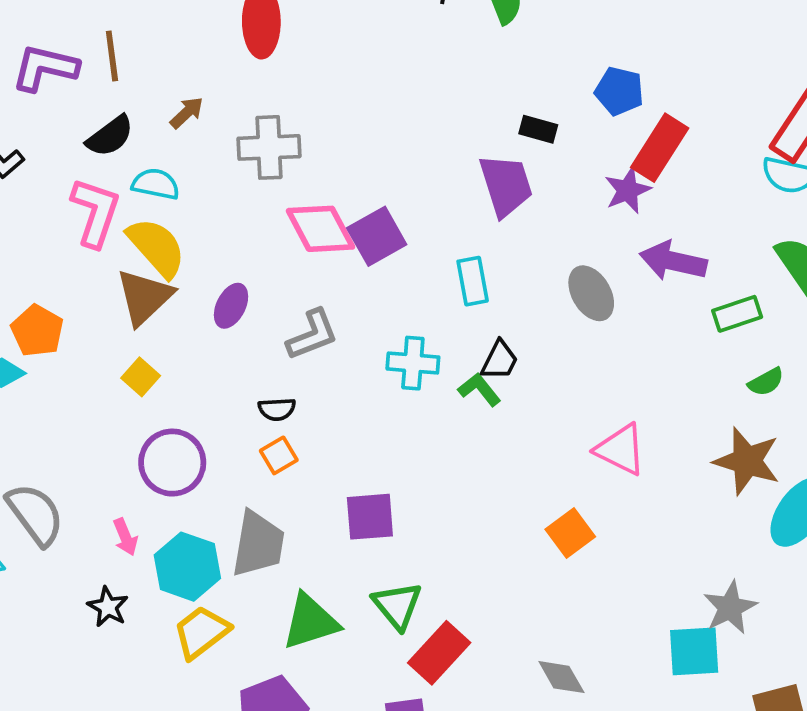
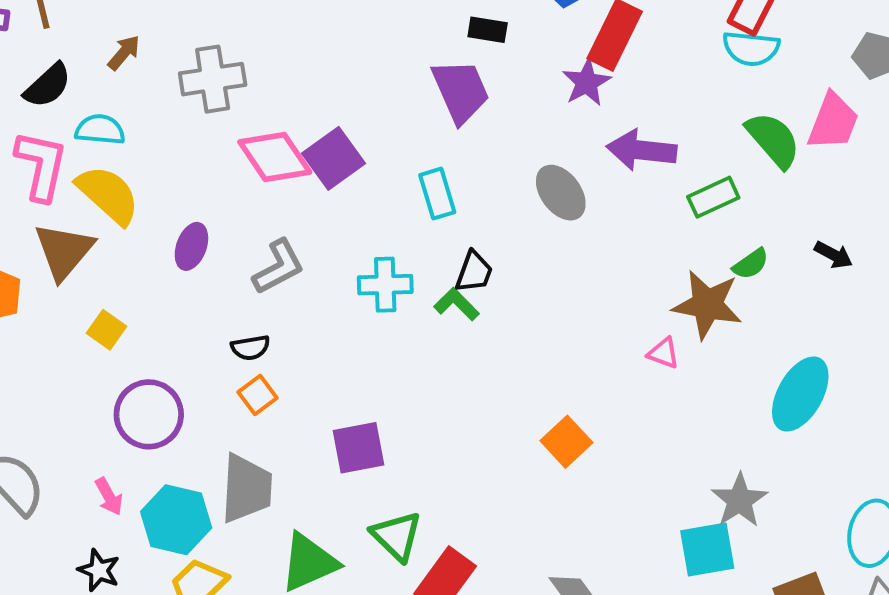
brown triangle: (144, 297) -> (64, 251), moved
pink triangle: (621, 449) -> (663, 353), moved, size x0.6
brown star: (747, 461) -> (707, 305), moved

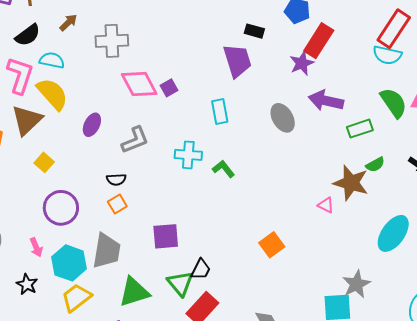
purple square: (333, 158) -> (169, 88), size x0.6
black trapezoid: (474, 272) -> (201, 269), moved

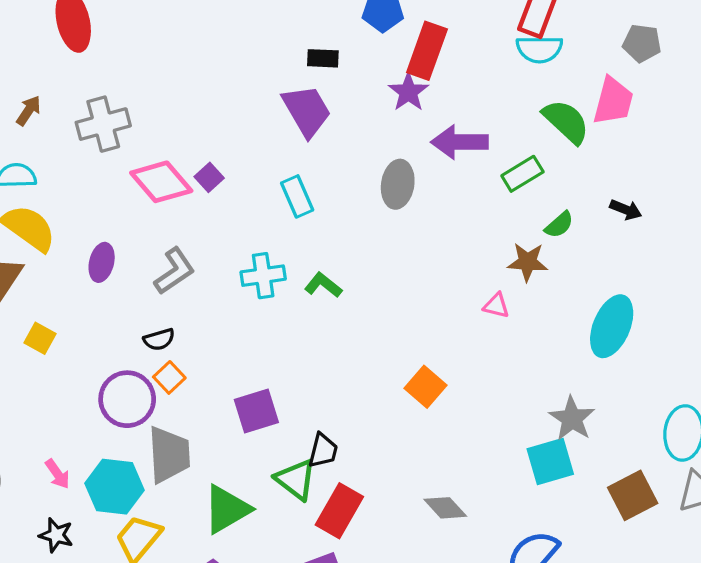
gray ellipse: (283, 118) -> (398, 184), turned 52
brown star: (351, 183) -> (528, 262), size x0.7
purple circle: (61, 208) -> (127, 399), moved

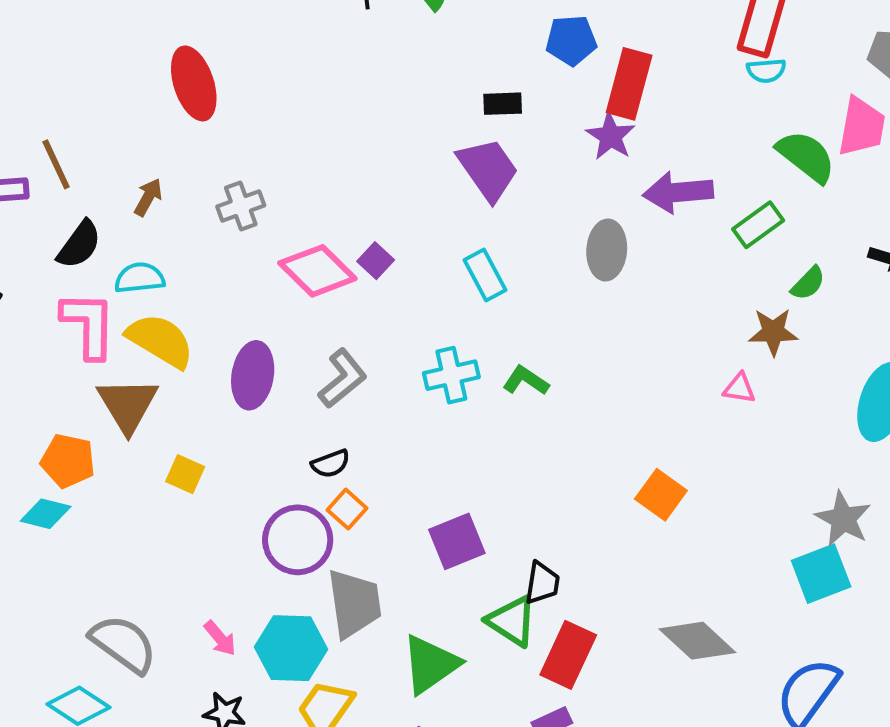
cyan semicircle: (539, 49) -> (766, 71), size x0.7
gray cross: (103, 124) -> (241, 206), size x0.7
purple ellipse: (102, 262) -> (253, 375), size x1.4
gray diamond: (445, 508) -> (697, 641), size x1.4

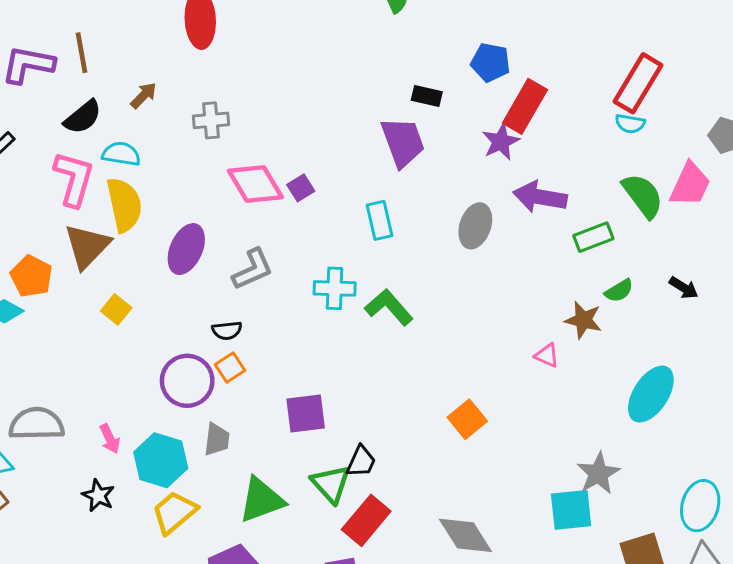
yellow semicircle: (160, 341) -> (124, 205), turned 32
green L-shape: (526, 381) -> (389, 307), size x1.4
gray trapezoid: (354, 603) -> (217, 439), size x0.6
gray semicircle: (123, 644) -> (37, 424), turned -52

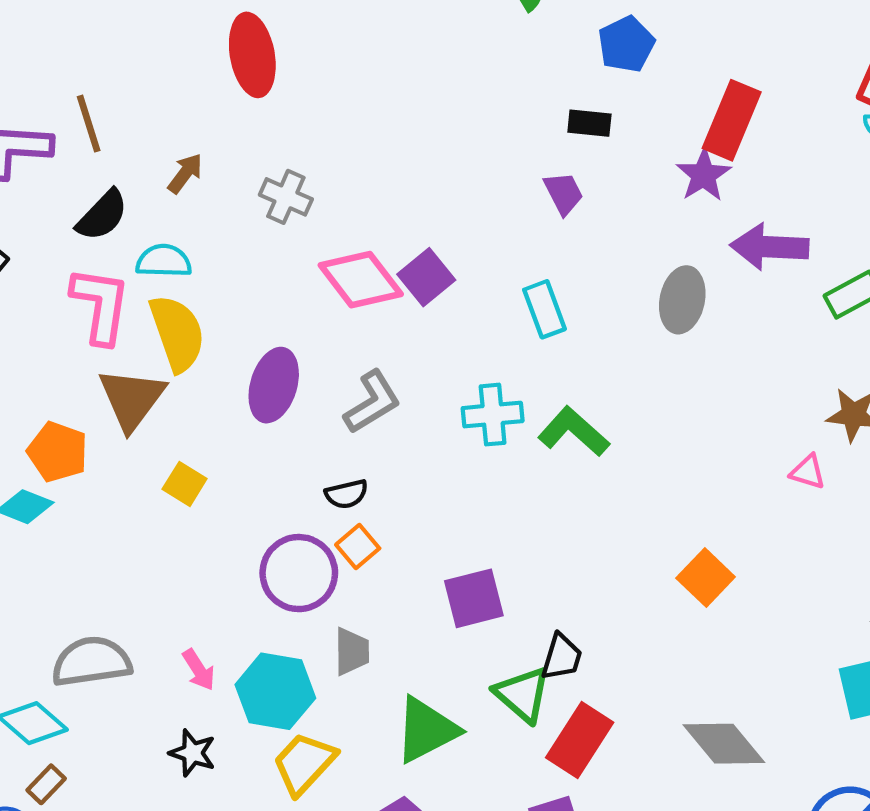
blue pentagon: (490, 62) -> (626, 44), moved, turned -30
gray cross: (211, 120) -> (286, 197), turned 36
purple trapezoid: (403, 142) -> (564, 193), size x0.6
purple square: (301, 188) -> (426, 277), size x1.4

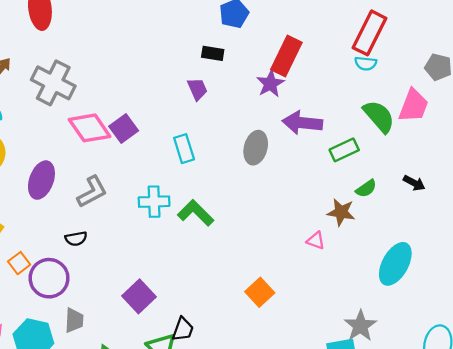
gray cross: (286, 197) -> (53, 83), size x1.6
orange square: (358, 546) -> (19, 263), moved
purple square: (474, 598) -> (139, 296), turned -32

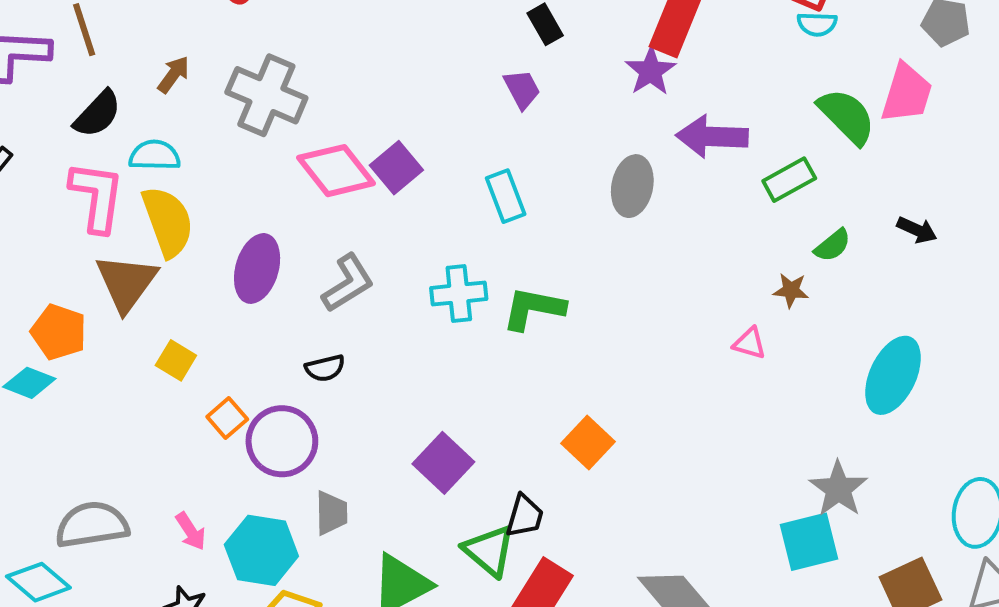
black rectangle: (213, 53) -> (545, 24), turned 55
brown star: (341, 212) -> (791, 290), size x0.7
green L-shape: (196, 213) -> (534, 308), turned -30
orange square: (260, 292) -> (588, 442), moved

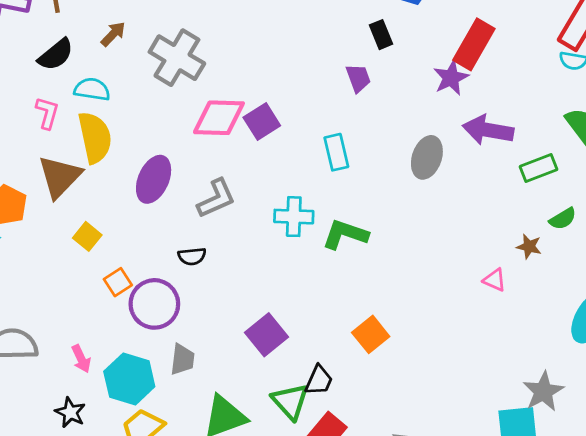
pink diamond: (336, 171) -> (219, 118), turned -58
pink L-shape: (97, 197) -> (47, 113), size x0.6

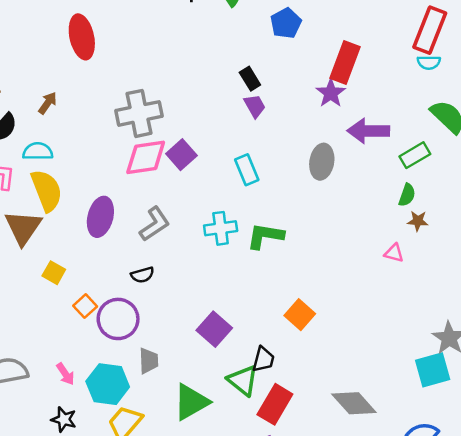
black rectangle: (381, 35) -> (250, 79), moved
gray cross: (177, 58) -> (139, 113), moved, turned -33
green semicircle: (563, 219) -> (407, 195), moved, turned -30

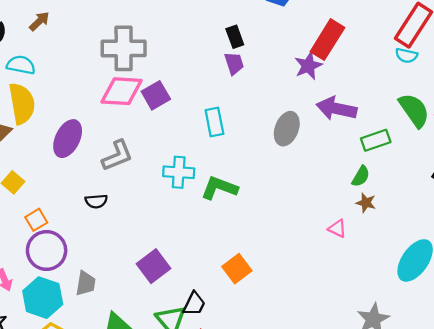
purple circle: (118, 319) -> (47, 250), moved

